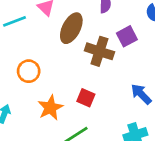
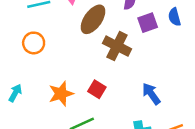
purple square: (127, 36) -> (148, 23), moved
orange circle: (29, 71) -> (34, 43), moved

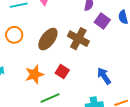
brown ellipse: (93, 19) -> (48, 39), moved
purple square: (148, 23) -> (102, 21), turned -35

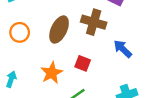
blue arrow: (104, 76) -> (123, 49), moved

